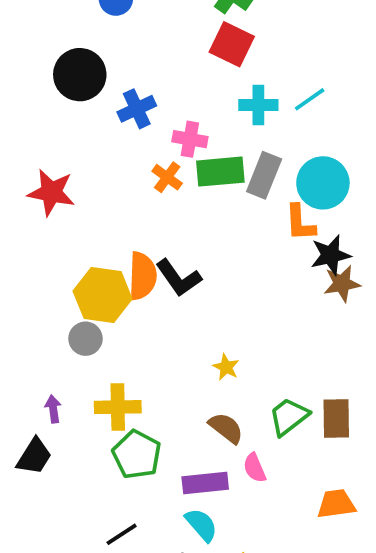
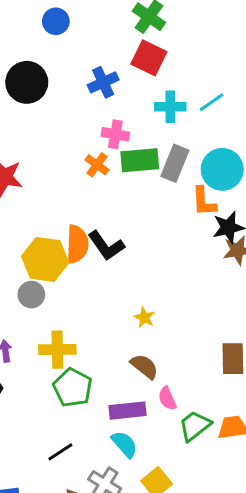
blue cross: (137, 109) -> (103, 82), moved
green trapezoid: (289, 417) -> (195, 426), moved

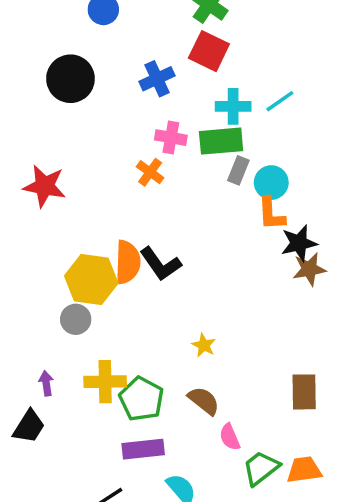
green rectangle: (140, 160) -> (221, 141), moved
gray rectangle: (175, 163) -> (238, 170), size x0.7
cyan circle: (222, 169) -> (271, 183), moved, size x0.7
green pentagon: (73, 388) -> (141, 399), moved
purple rectangle: (128, 411) -> (143, 449), moved

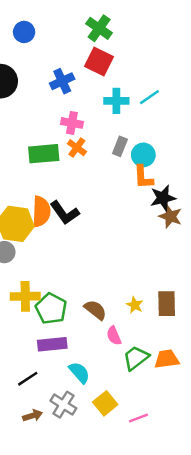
green rectangle: (221, 141) -> (44, 154), moved
orange cross: (150, 172) -> (77, 148), moved
brown star: (309, 269) -> (170, 216), turned 30
yellow star: (204, 345) -> (135, 305), moved

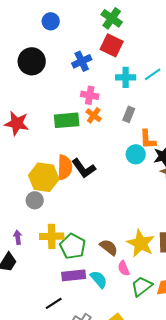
cyan circle: (143, 155) -> (136, 154), moved
yellow star: (135, 305) -> (141, 243), size x2.0
cyan semicircle: (79, 373) -> (99, 279), moved

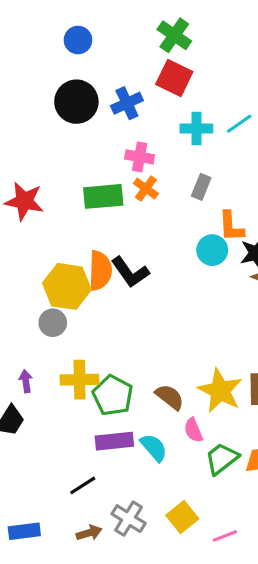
black circle: (32, 61) -> (76, 102), moved

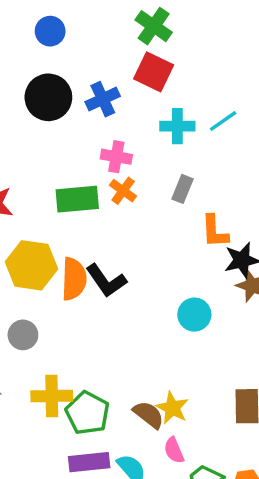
cyan circle: (212, 250) -> (194, 315), moved
yellow hexagon: (67, 286) -> (31, 265), moved
yellow star: (220, 391) -> (172, 408), moved, size x0.7

